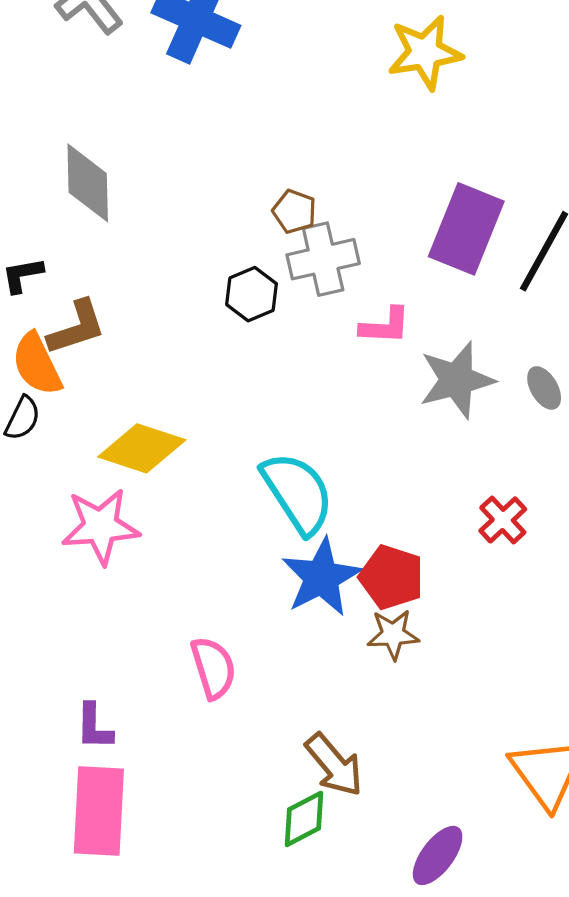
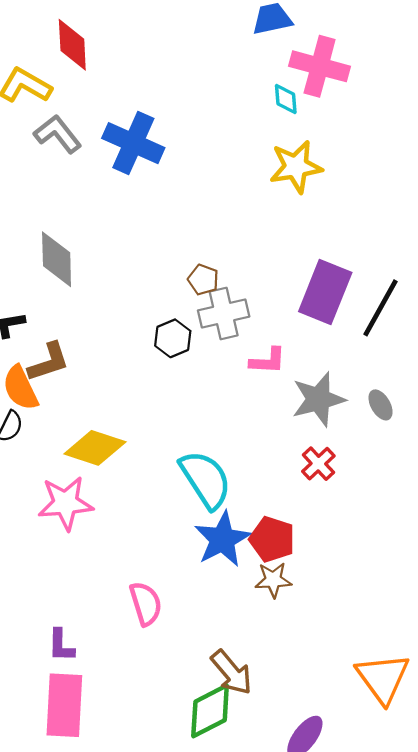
red cross: (503, 520) -> (318, 464), moved
green diamond: (304, 819) -> (210, 711), size x1.4

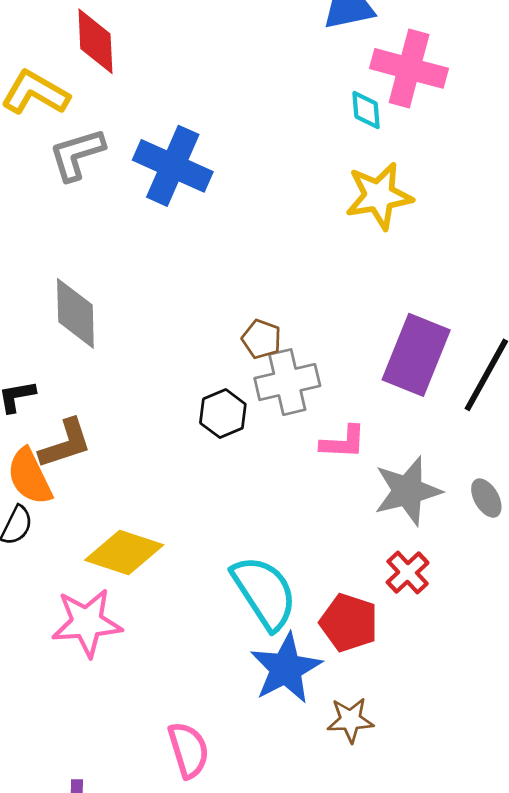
gray L-shape: (58, 134) -> (77, 154), turned -69
red pentagon: (272, 539) -> (349, 623), moved

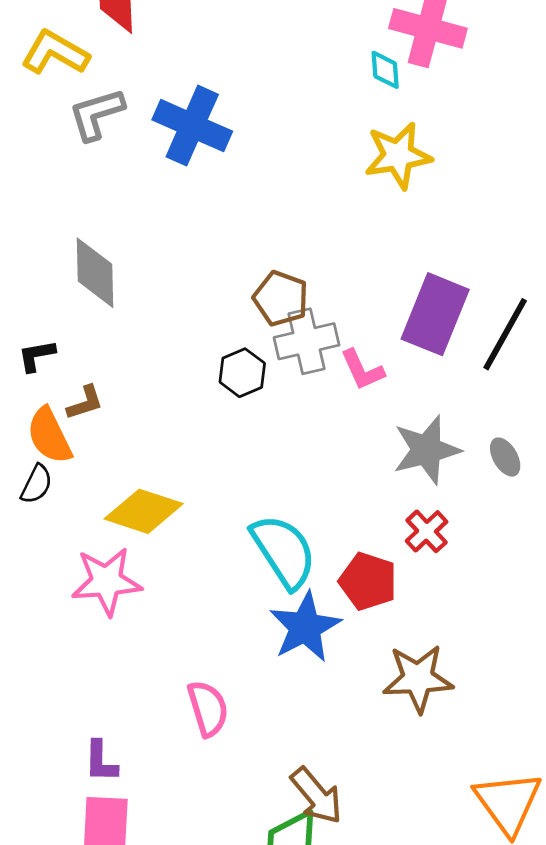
brown pentagon: (262, 339) -> (281, 298), size x1.4
pink L-shape: (343, 442) -> (362, 370), moved, turned 63
brown L-shape: (65, 444) -> (85, 403), size x0.7
brown star: (350, 720) -> (418, 678), moved, size x1.5

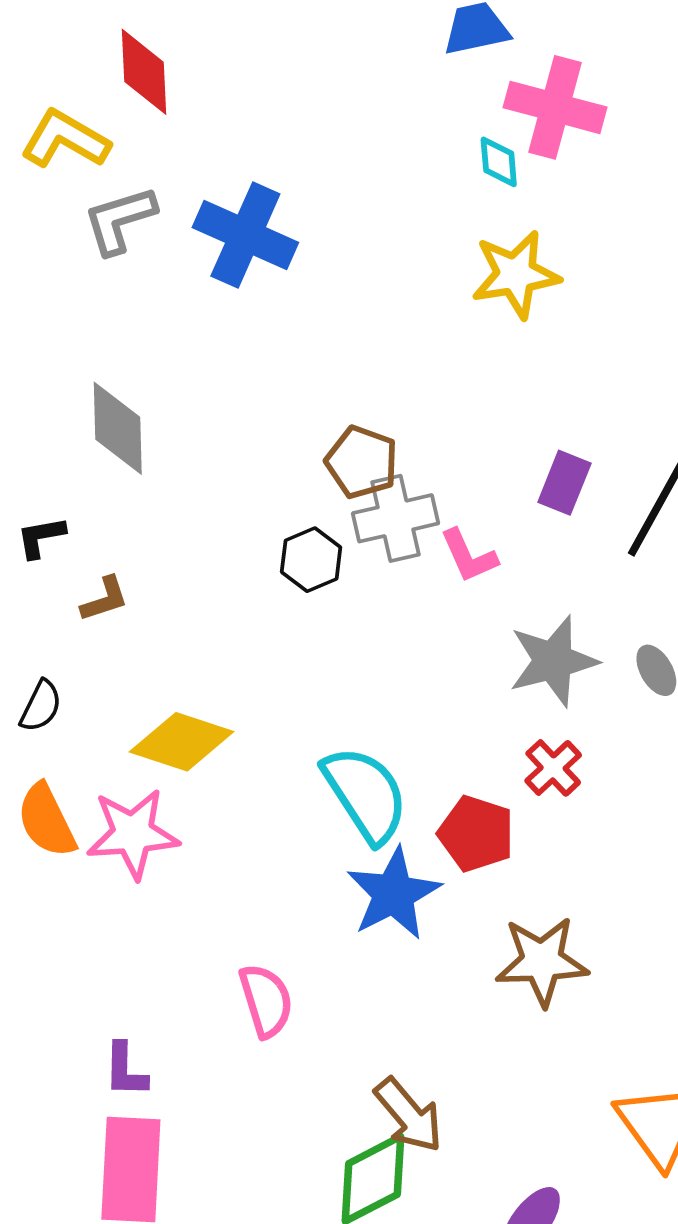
purple rectangle: (435, 314) -> (564, 483), size x0.6
orange semicircle: (49, 436) -> (46, 820), moved

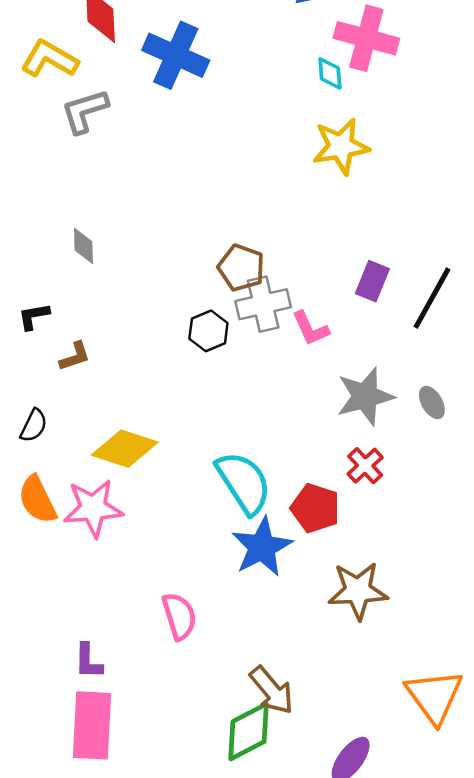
blue cross: (245, 235) -> (176, 55), moved
gray diamond: (118, 428) -> (83, 246), size x0.6

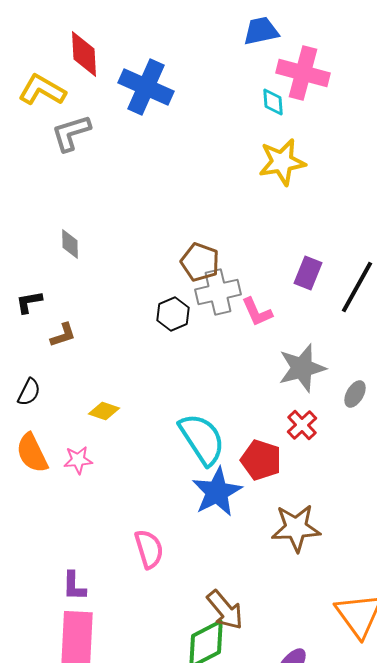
gray ellipse: (432, 403) -> (355, 394), moved, turned 60
yellow diamond: (125, 449) -> (104, 411), size x0.6
pink star: (93, 508) -> (78, 460), size x0.6

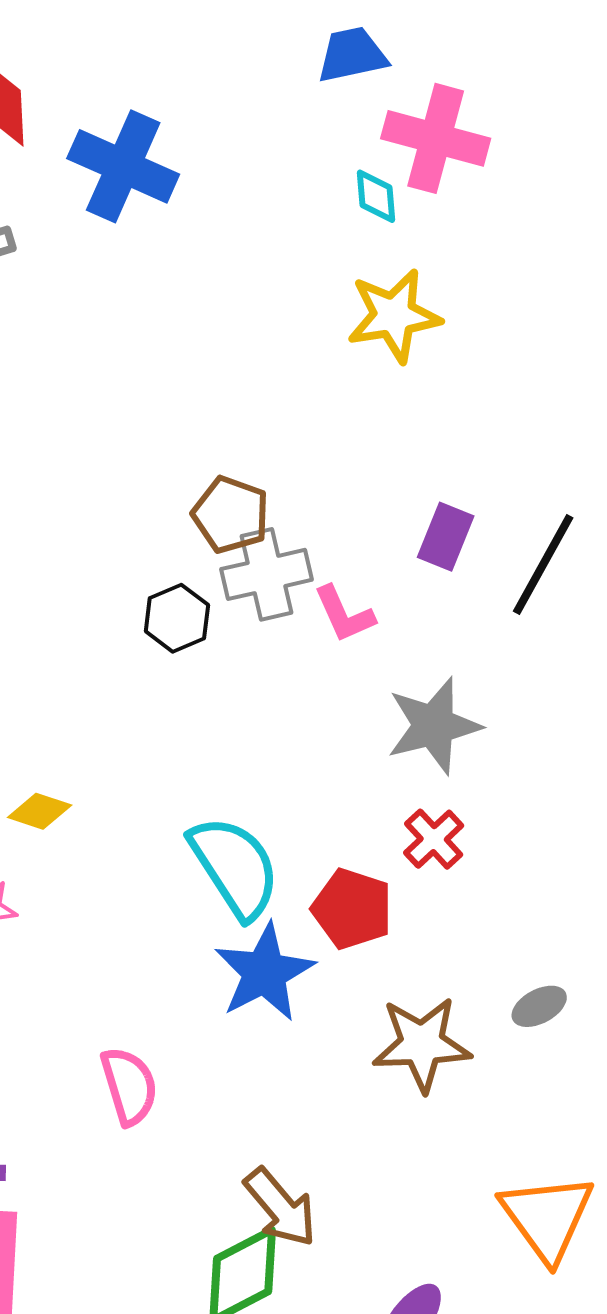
gray ellipse: (355, 394) -> (539, 1006), moved, turned 32

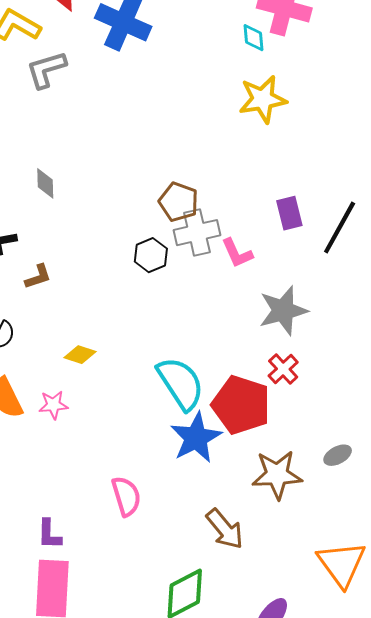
purple rectangle: (446, 537) -> (289, 213), turned -36
red pentagon: (352, 909) -> (241, 405), size x1.4
brown arrow: (280, 1207) -> (225, 529), moved

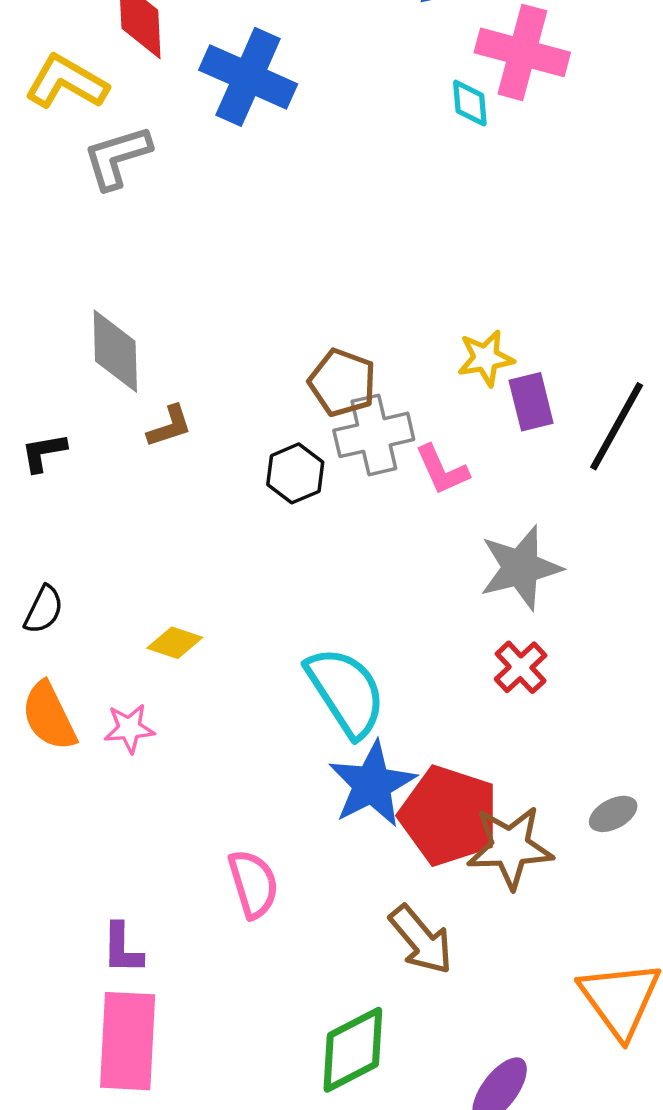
yellow star: (263, 99) -> (486, 358), moved, size x0.7
gray diamond: (45, 183) -> (115, 351), size x1.6
brown L-shape: (38, 277) -> (169, 426), moved
red pentagon: (241, 405) -> (449, 816), moved

